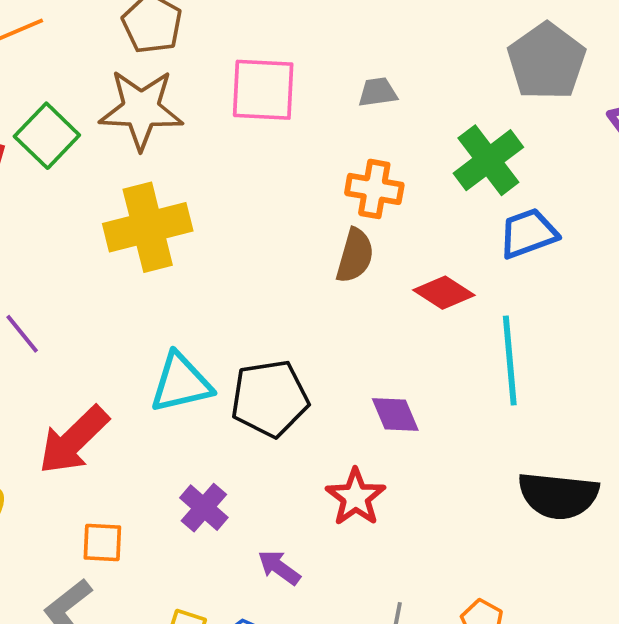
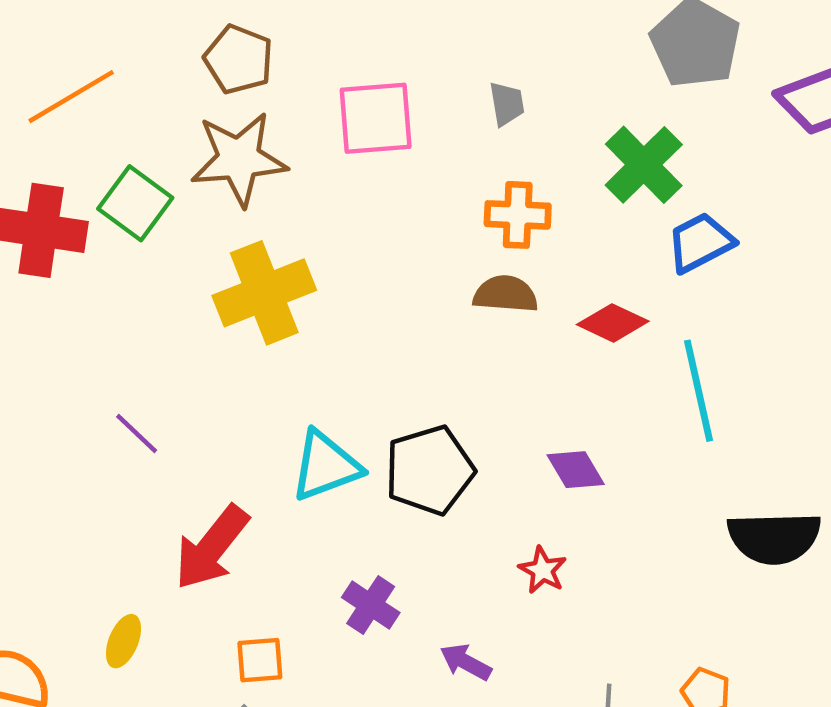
gray trapezoid: (378, 92) -> (507, 104), turned 96
brown semicircle: (355, 256) -> (505, 294), turned -94
red star: (356, 497) -> (543, 570), size x0.7

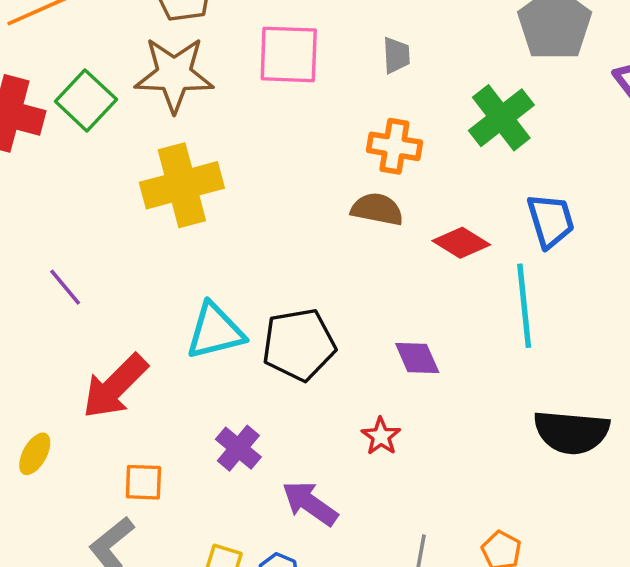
blue trapezoid: (700, 242) -> (551, 221), moved, turned 94
purple arrow: (466, 662) -> (310, 503), size x1.4

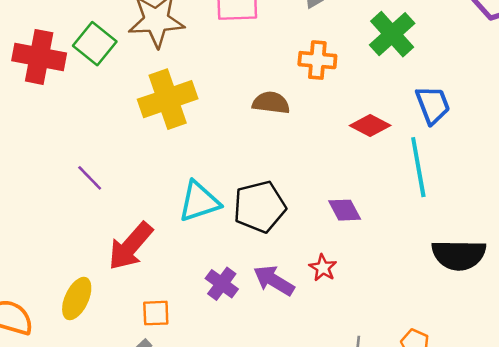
brown semicircle: (377, 209) -> (271, 103), moved
yellow ellipse: (35, 454) -> (77, 299), size x1.4
purple arrow: (310, 503) -> (274, 280), moved

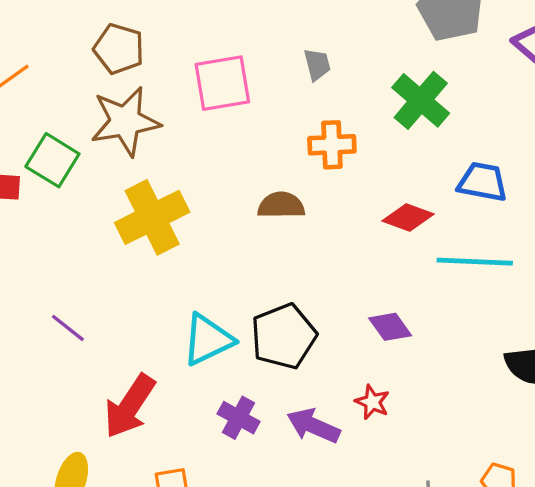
blue trapezoid: (433, 105) -> (483, 182), turned -51
cyan line: (418, 167) -> (475, 262), turned -70
purple cross: (222, 284) -> (239, 418), moved

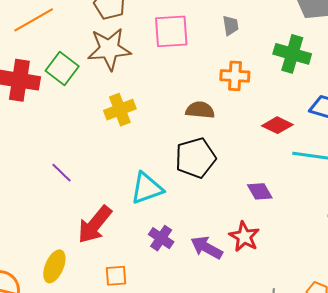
green cross: (421, 100) -> (292, 54), turned -30
yellow cross: (152, 217) -> (120, 110), size x0.7
black pentagon: (284, 336) -> (195, 158), moved
red star: (372, 402) -> (244, 237), size x1.4

